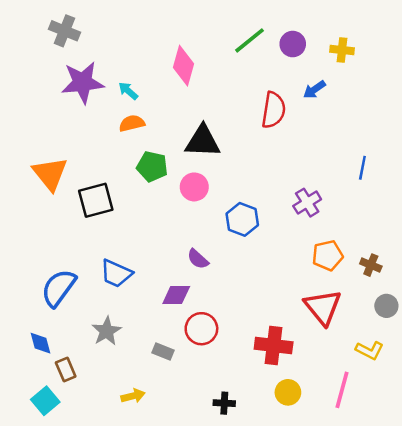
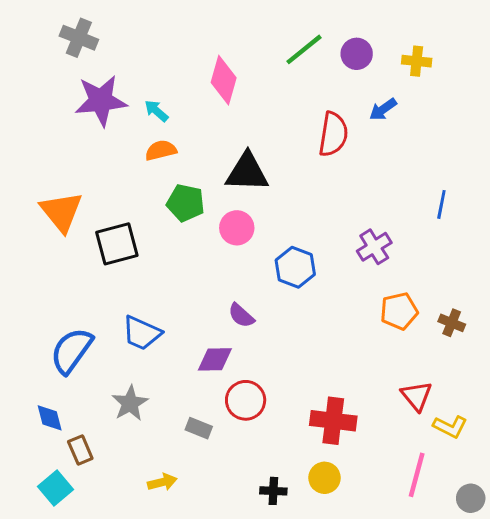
gray circle: (386, 306) -> (471, 498), moved
red triangle: (323, 307) -> (417, 396), moved, size x0.7
yellow circle: (288, 392) -> (324, 478), moved

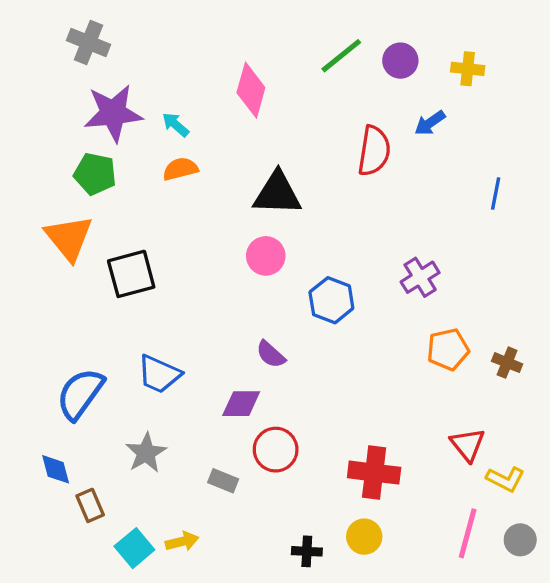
green pentagon: (186, 203) -> (95, 174), moved
blue line: (441, 204) -> (496, 194), moved
cyan square: (55, 488) -> (134, 548), moved
gray circle: (471, 498) -> (520, 540), moved

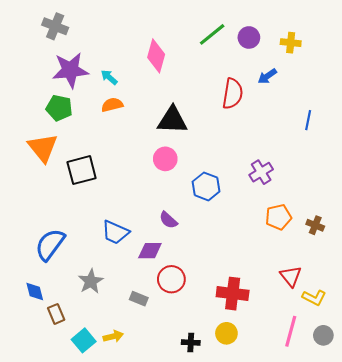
blue trapezoid: (159, 374) -> (115, 232), moved

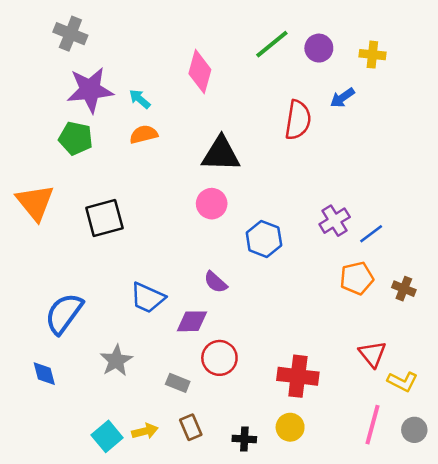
blue line: (308, 120) -> (371, 234), moved, turned 42
orange triangle: (43, 148) -> (35, 202), moved
brown rectangle: (56, 314) -> (191, 427), moved

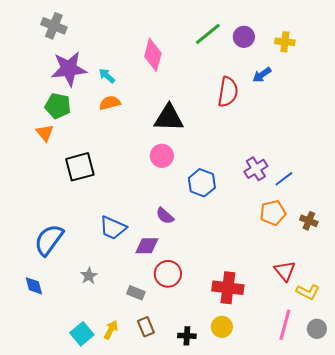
orange triangle: (35, 202) -> (45, 133), moved, size x0.6
gray star: (116, 361) -> (89, 276), size x0.7
yellow arrow: (145, 431) -> (111, 330), turned -48

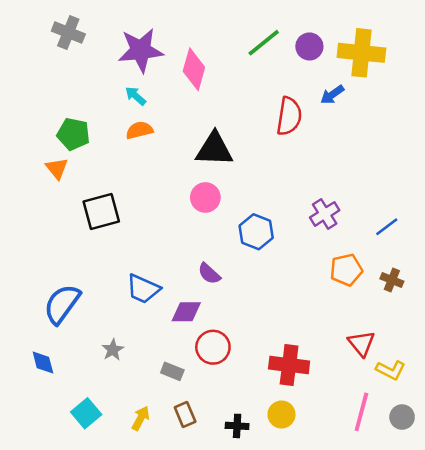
yellow cross: (285, 42) -> (361, 53), size x1.8
purple star: (69, 69) -> (141, 50), moved
blue line: (284, 179) -> (387, 227), moved
cyan square: (82, 334) -> (86, 413), moved

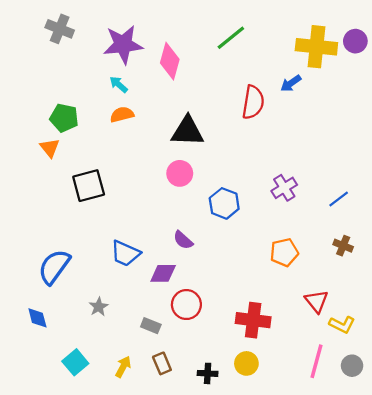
purple circle: (309, 46) -> (355, 41), moved
orange pentagon: (346, 270) -> (284, 252), moved

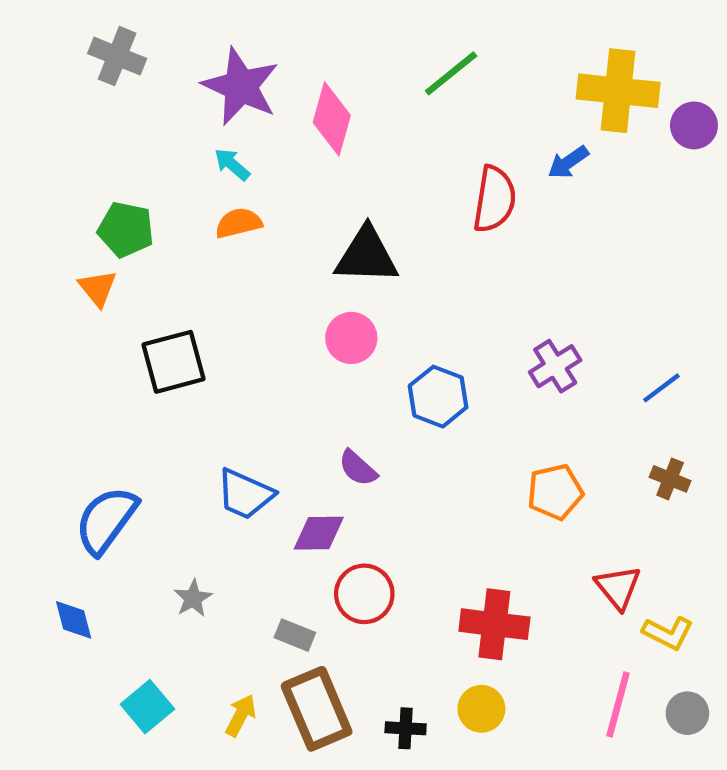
purple circle: (355, 41) -> (694, 125), moved
purple star: (123, 44) -> (241, 86), turned 30
brown rectangle: (162, 363) -> (317, 709), size x1.8

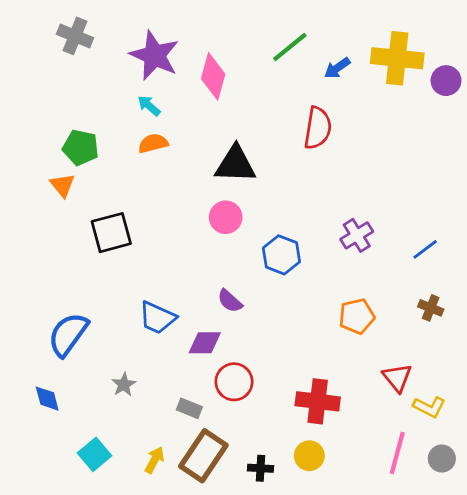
blue arrow: (568, 162) -> (337, 68), moved
brown rectangle: (317, 709) -> (203, 456), turned 57

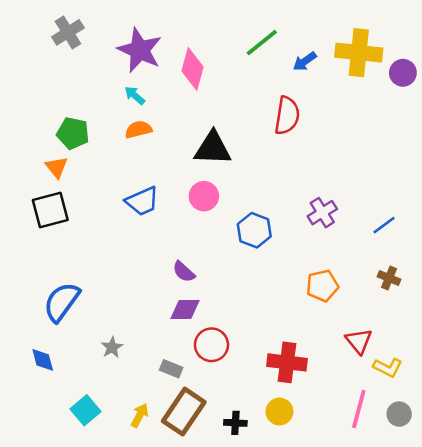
gray cross: (75, 36) -> (68, 32), turned 36
black square: (111, 233) -> (50, 210), moved
purple semicircle: (230, 301) -> (184, 272), moved
blue trapezoid: (157, 318) -> (142, 201), moved, turned -48

